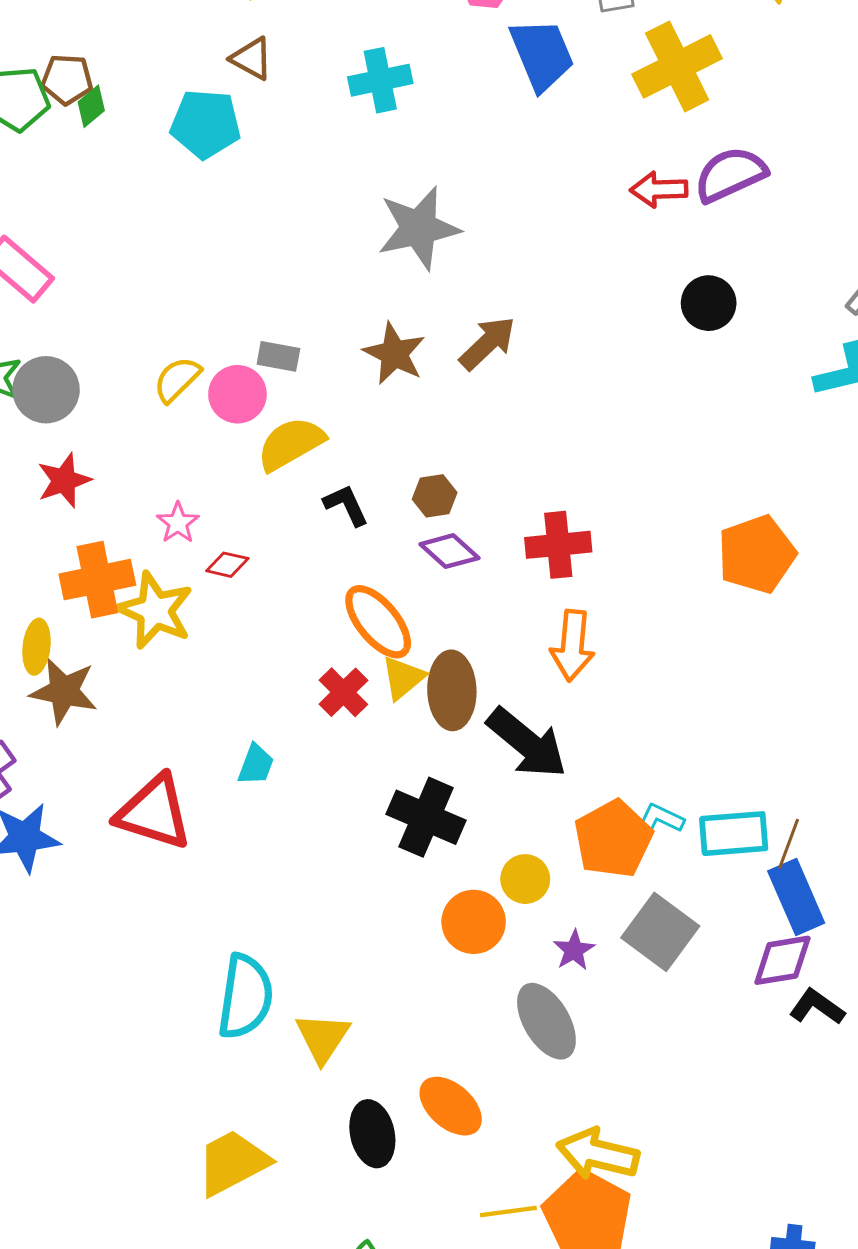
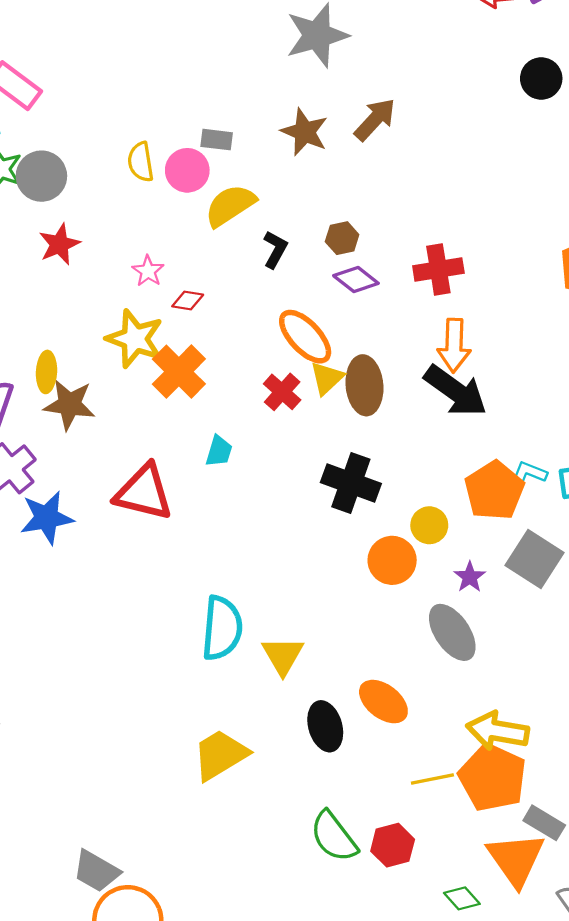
yellow semicircle: (177, 379) -> (141, 162), turned -51
black L-shape: (346, 505) -> (275, 249), turned 57
orange cross: (97, 580) -> (179, 372), moved, turned -30
black arrow: (527, 743) -> (456, 391), moved

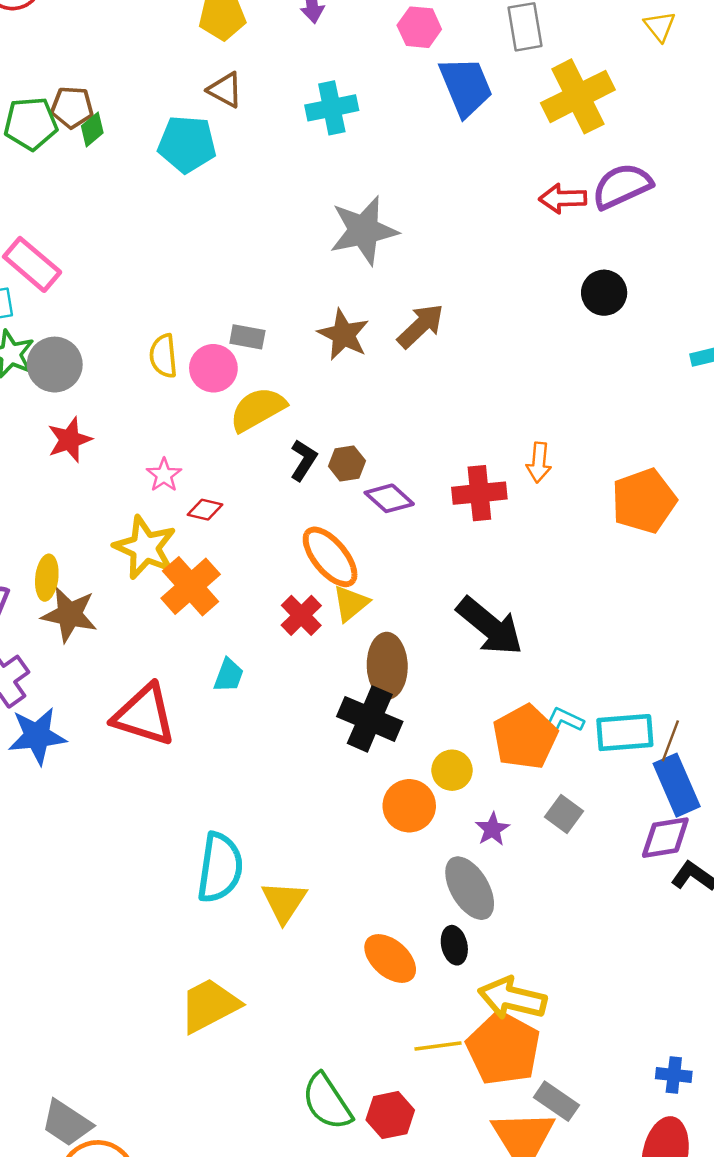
brown hexagon: (342, 238) -> (347, 464), moved
orange arrow: (454, 345) -> (539, 462), moved, size x0.7
brown ellipse: (364, 385) -> (387, 666), moved
gray square: (534, 559) -> (564, 814), size x0.6
black ellipse: (325, 726) -> (454, 945), moved, size x0.7

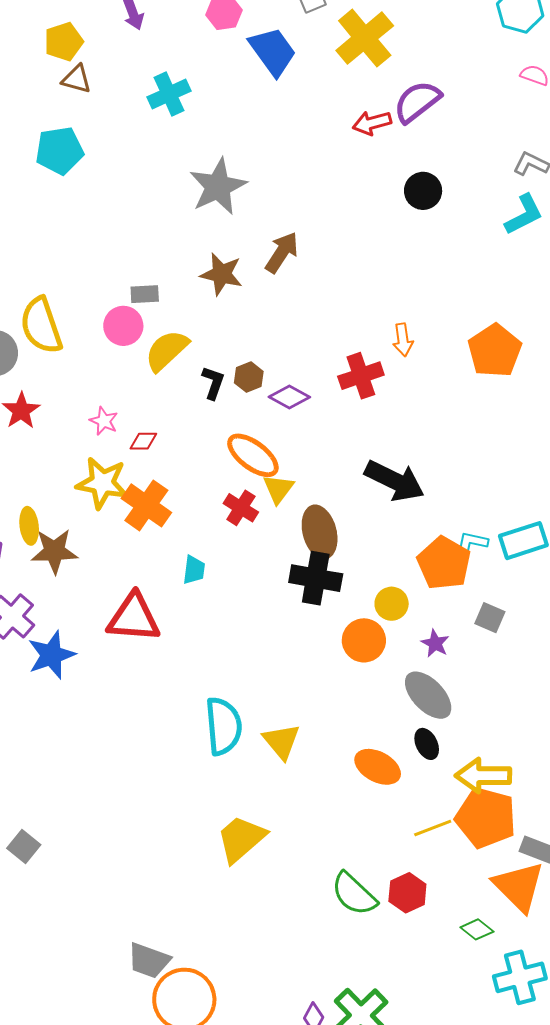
brown triangle: (225, 90) -> (77, 79), moved
yellow semicircle: (163, 356) -> (41, 326), moved, size x1.6

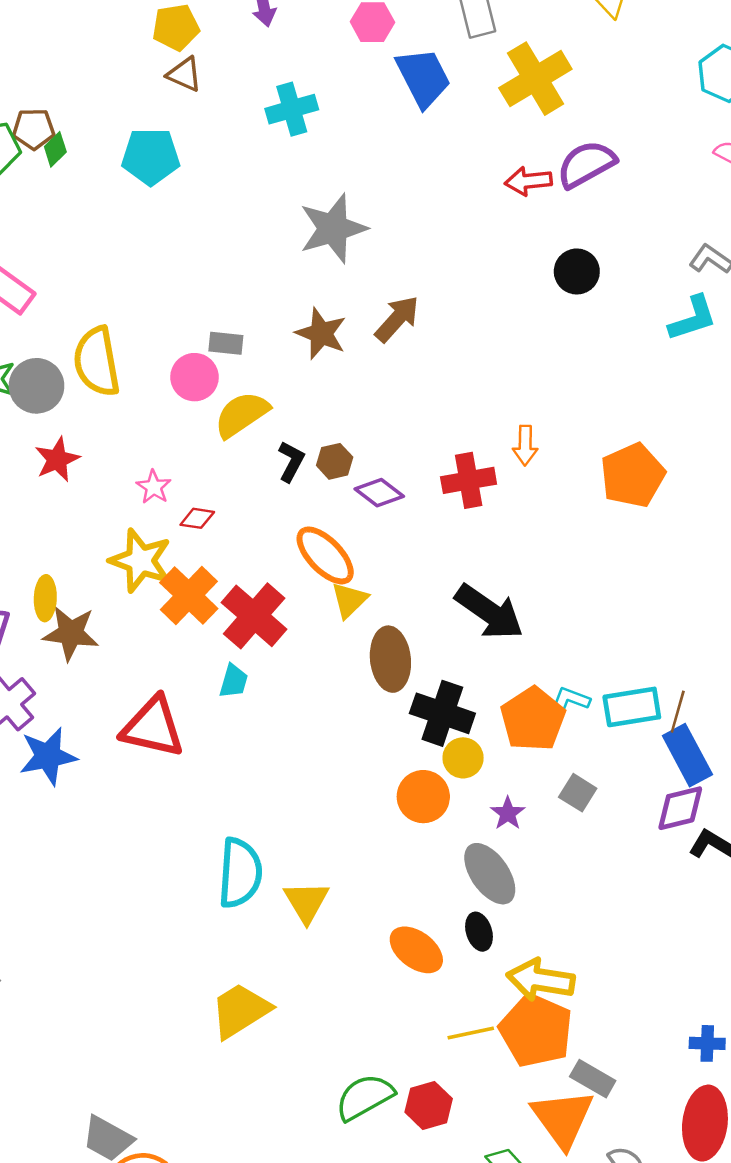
red cross: (241, 508) -> (254, 616), moved, size x1.6
black cross: (316, 578) -> (442, 713), moved
green semicircle: (354, 894) -> (365, 1097), turned 99

